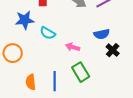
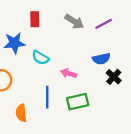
green rectangle: (81, 72) -> (78, 102), turned -72
blue line: (55, 81) -> (47, 97), moved

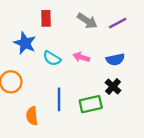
blue star: (14, 43) -> (25, 43), turned 30
pink arrow: (69, 73) -> (81, 57), moved
black cross: (114, 77) -> (113, 87), moved

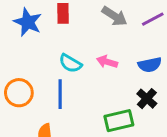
blue star: (25, 43) -> (28, 22), moved
blue line: (59, 99) -> (60, 94), moved

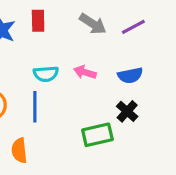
cyan semicircle: (70, 63) -> (46, 74), turned -35

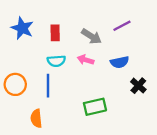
red rectangle: (38, 21) -> (55, 33), moved
gray arrow: (93, 24) -> (91, 36), moved
black cross: (127, 111) -> (138, 86), moved

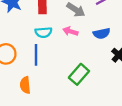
green rectangle: (95, 107) -> (79, 74), turned -36

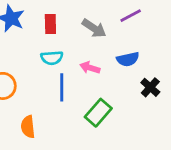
pink arrow: (70, 31) -> (90, 68), moved
blue line: (36, 55) -> (62, 87), moved

